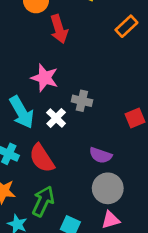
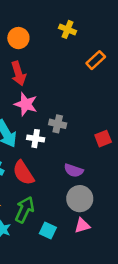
red arrow: (59, 29) -> (18, 74), moved
white cross: (56, 118) -> (36, 139), turned -35

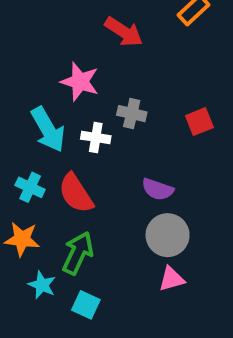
red arrow: (18, 74) -> (124, 32), moved, turned -40
red square: (103, 139) -> (199, 122), moved
cyan square: (48, 231) -> (86, 305), moved

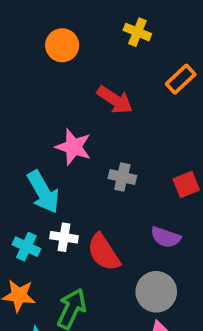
white cross: (96, 137) -> (64, 237), moved
purple semicircle: (158, 189) -> (166, 237), moved
red semicircle: (76, 193) -> (104, 252), moved

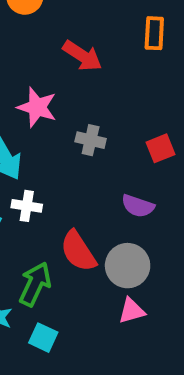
orange rectangle: (181, 79) -> (154, 33), turned -44
red semicircle: (104, 252) -> (78, 251), moved

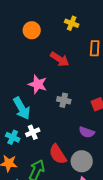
white cross: (27, 206) -> (33, 132), turned -32

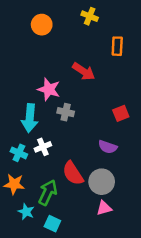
red arrow: (60, 59) -> (84, 71), moved
gray cross: (64, 100) -> (66, 112), moved
cyan arrow: (22, 108) -> (30, 118), turned 35

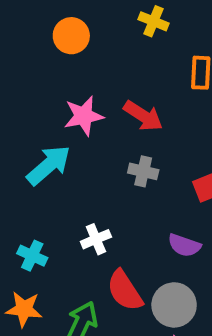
pink star: (49, 89) -> (84, 116), moved, turned -30
gray cross: (66, 112) -> (143, 171), moved
cyan arrow: (30, 118) -> (49, 165), moved, turned -136
white cross: (43, 147) -> (96, 239), moved

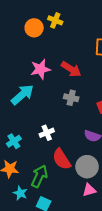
yellow cross: (153, 21) -> (55, 20), moved
cyan cross: (32, 256) -> (14, 141), turned 32

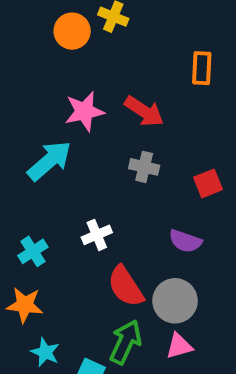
green arrow: (39, 176) -> (126, 342), moved

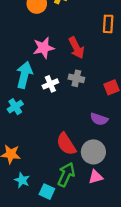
red arrow: (144, 111) -> (76, 48), turned 30
cyan arrow: (49, 161) -> (24, 75), turned -35
white cross: (97, 235) -> (50, 84), moved
cyan cross: (33, 251) -> (15, 107), moved

